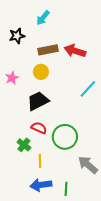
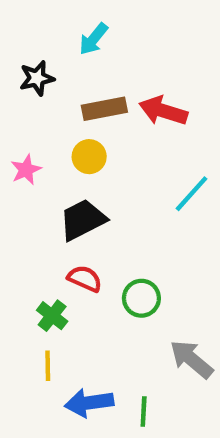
green circle: (65, 137) -> (141, 298), size x0.7
yellow line: (40, 161) -> (48, 366), moved

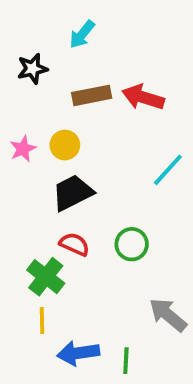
yellow circle: (89, 157) -> (65, 145), moved
green circle: (141, 298) -> (132, 244), moved
green cross: (52, 316) -> (46, 277), size x1.4

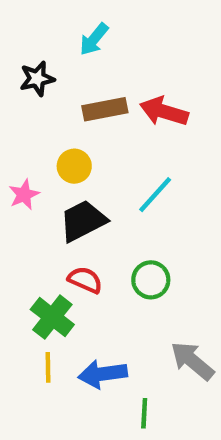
pink star: (23, 149) -> (24, 195), moved
cyan line: (168, 170) -> (155, 195), moved
blue arrow: (78, 353) -> (103, 374), moved

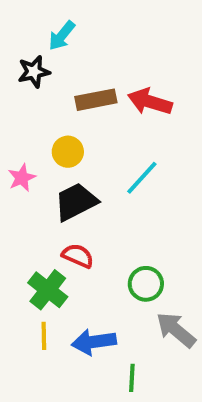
cyan arrow: (94, 39) -> (62, 36), moved
green circle: (151, 280) -> (146, 284), moved

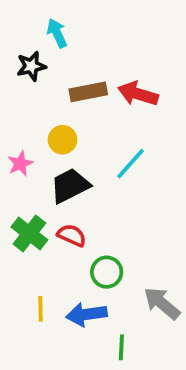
cyan arrow: (62, 36) -> (57, 33), turned 116
green circle: (146, 284) -> (107, 272), moved
green cross: (48, 290) -> (29, 233), moved

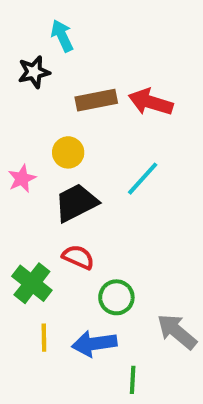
green cross: (29, 233) -> (32, 283), moved

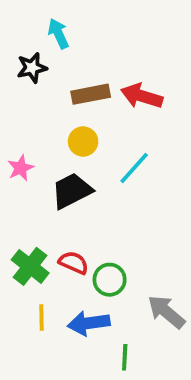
yellow circle: (68, 152) -> (83, 141), moved
red semicircle: (78, 257) -> (74, 263), moved

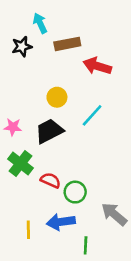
brown rectangle: (91, 94) -> (67, 44), moved
pink star: (21, 168) -> (13, 127), moved, turned 30
green cross: (30, 266) -> (21, 163), moved
yellow line: (41, 317) -> (28, 230), moved

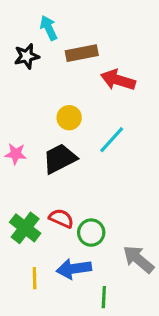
green cross: (21, 163) -> (25, 228), moved

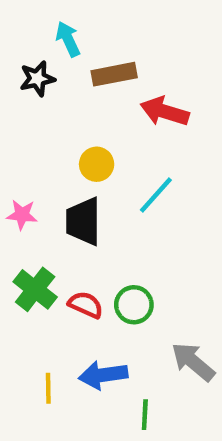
black trapezoid: (60, 159) -> (83, 221), turned -63
green cross: (25, 228) -> (35, 289), moved
green circle: (91, 233) -> (134, 305), moved

